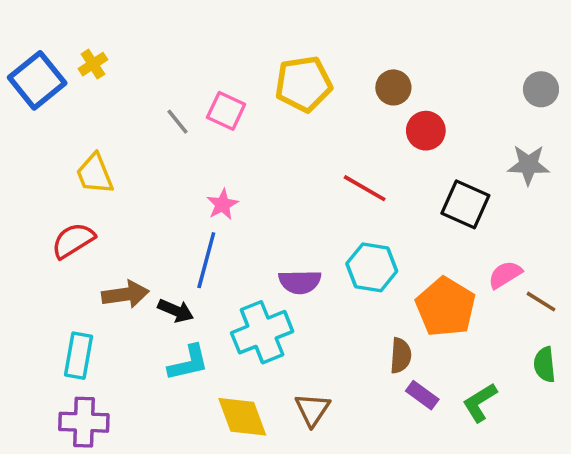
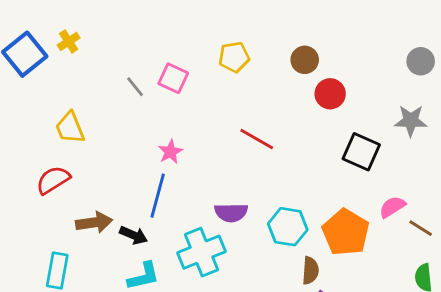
yellow pentagon: (303, 84) -> (234, 57), size x0.7
red line: (365, 188) -> (257, 139), moved
cyan hexagon: (372, 267) -> (288, 227), moved

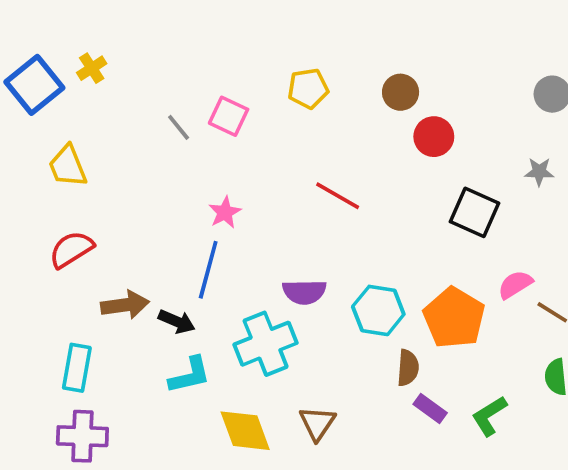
gray star: (411, 121) -> (539, 172), size x0.7
yellow trapezoid: (70, 128) -> (68, 166), moved

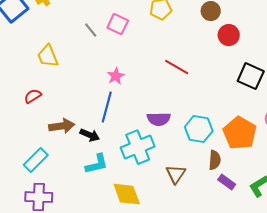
yellow trapezoid: (68, 166) -> (48, 56), moved
red semicircle: (71, 249) -> (33, 96), size x0.7
cyan rectangle: (77, 368) -> (36, 160), turned 35
brown triangle: (317, 423) -> (176, 174), moved

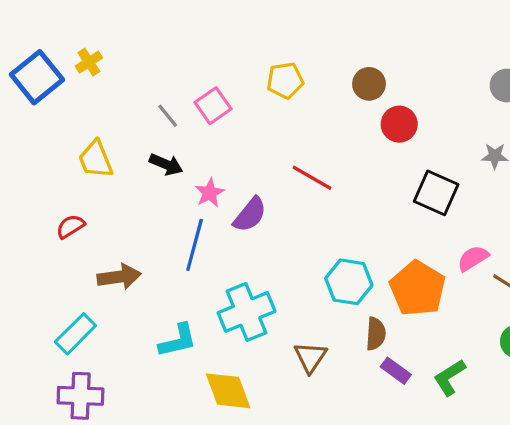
pink square: (118, 24) -> (213, 106), turned 30
purple semicircle: (159, 119) -> (250, 215), moved, turned -50
black arrow: (90, 135) -> (166, 164), moved

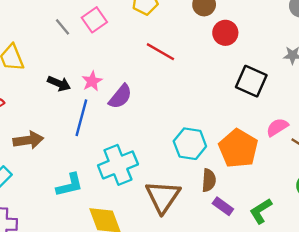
black arrow: (166, 164) -> (59, 84), moved
red line: (312, 178) -> (160, 52), moved
brown triangle: (310, 357) -> (163, 197), size x1.5

